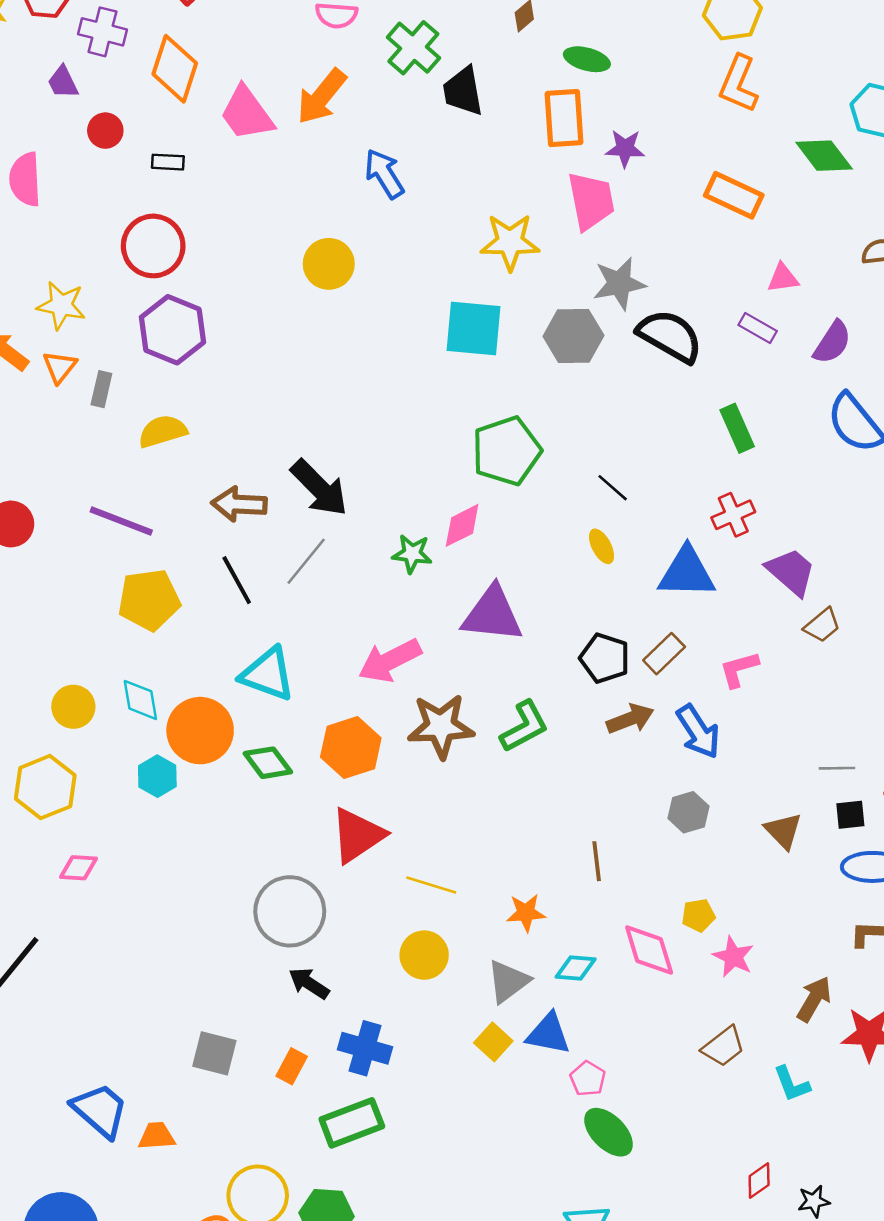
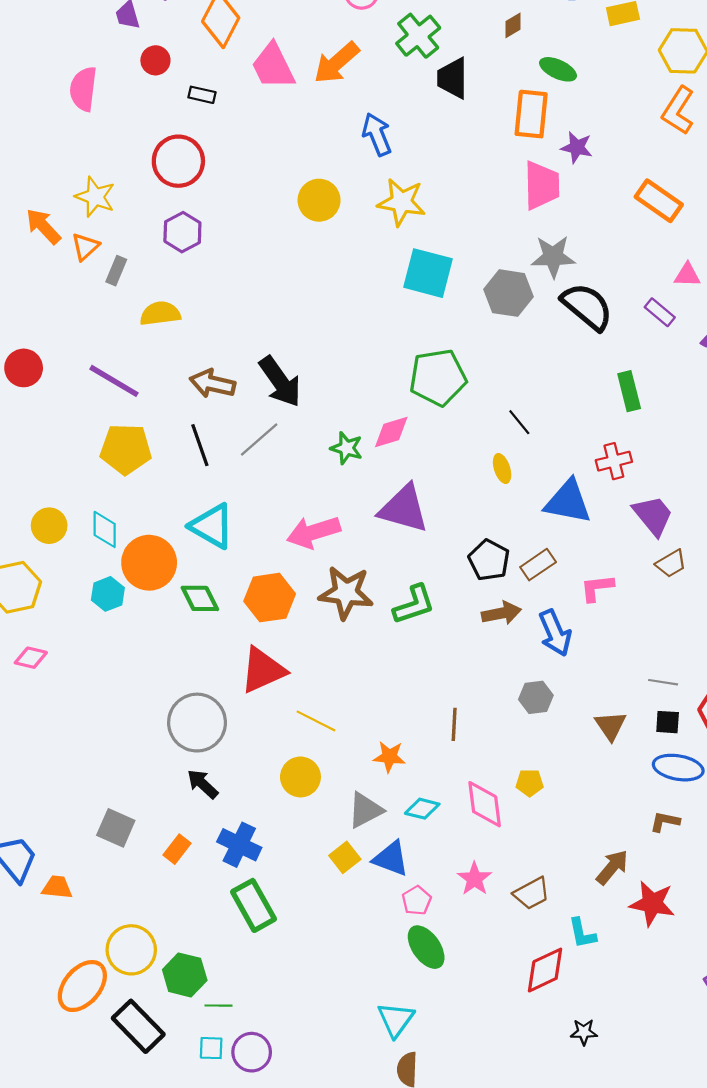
yellow star: (510, 242) -> (401, 202), moved
purple hexagon: (172, 330) -> (182, 232), size x0.7
pink star: (733, 957) -> (474, 879), moved
green rectangle: (352, 1123) -> (253, 905), moved, turned 72
red diamond: (759, 1180) -> (545, 970), moved, size x1.6

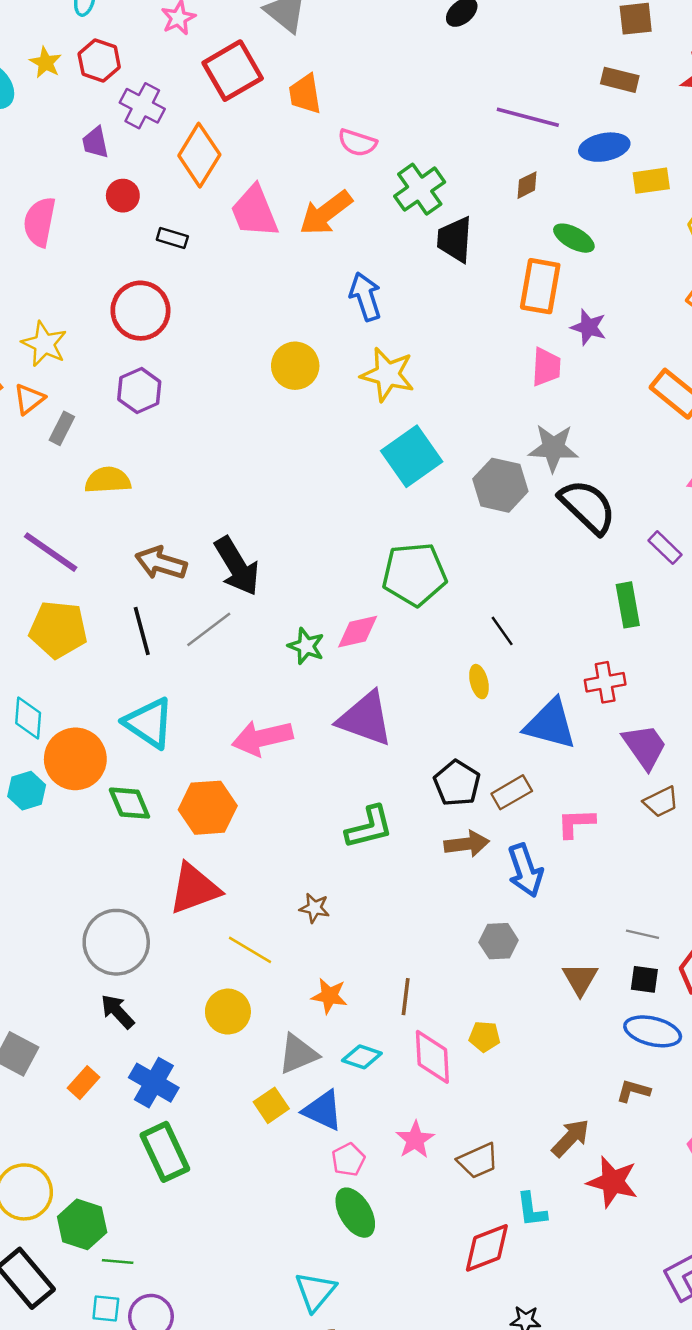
pink trapezoid: (542, 185) -> (546, 367), size x0.7
cyan square: (428, 273) -> (412, 456), turned 36
purple rectangle: (660, 312) -> (665, 548), moved
brown star: (346, 593) -> (314, 908), moved, size x0.5
brown line: (454, 724) -> (406, 997), moved

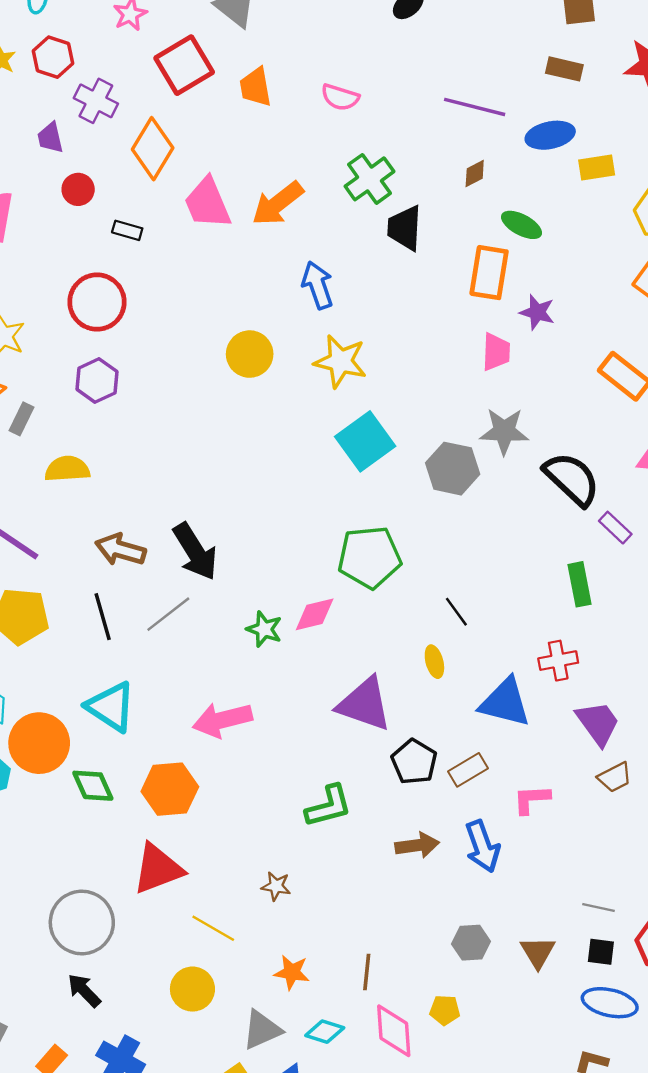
pink semicircle: (357, 143) -> (340, 97), moved
black semicircle: (588, 507) -> (572, 479), moved
purple triangle: (365, 719) -> (364, 704), moved
brown arrow: (467, 844) -> (417, 845), moved
gray hexagon: (499, 941) -> (471, 943), moved

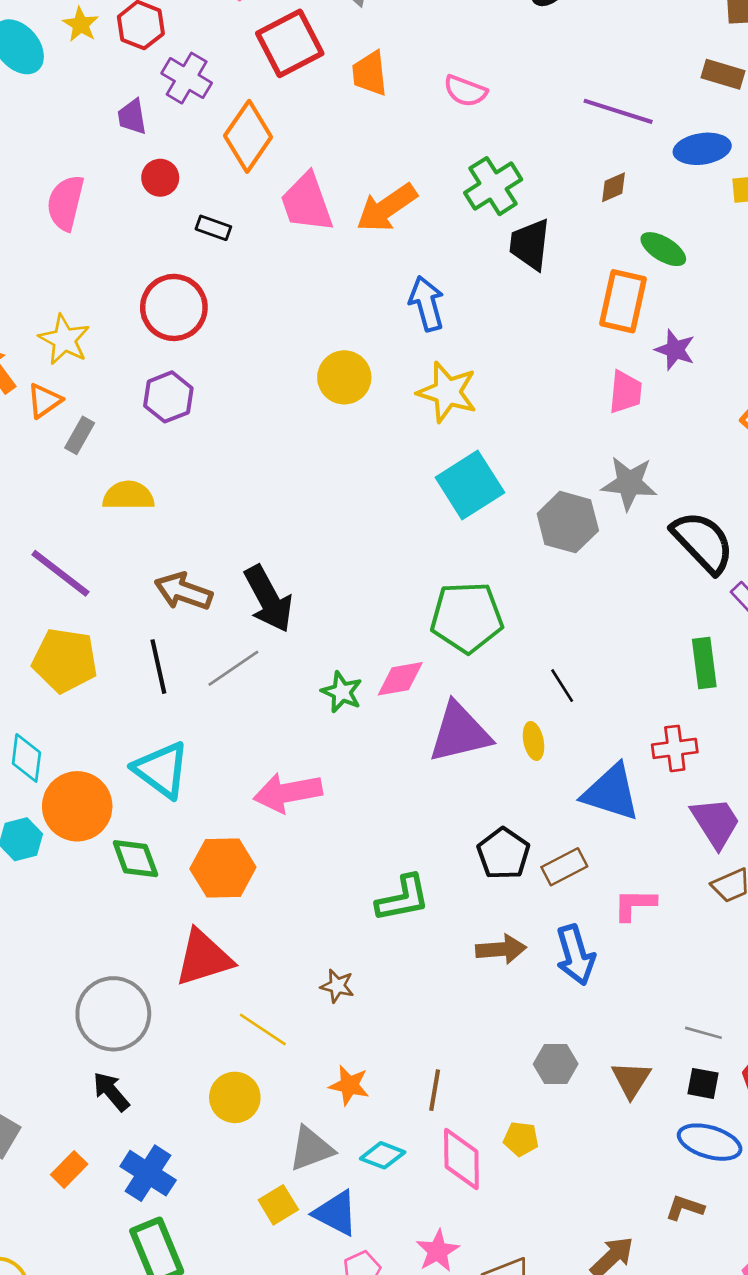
purple triangle: (364, 704) -> (460, 733), moved, turned -36

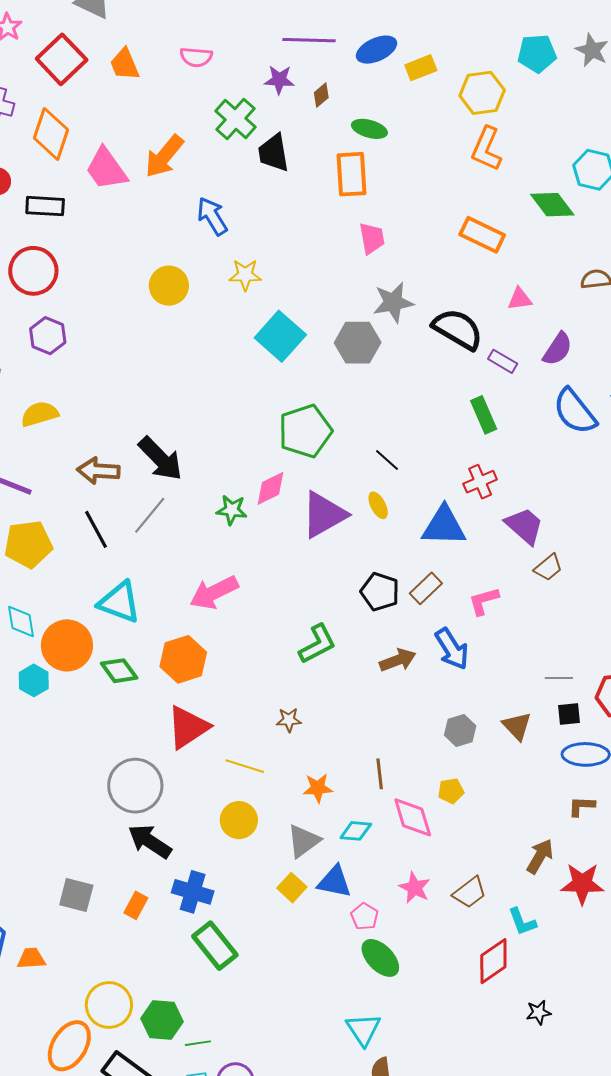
black rectangle: (213, 228) -> (45, 206), size x1.5
purple star: (675, 350) -> (279, 80), moved
yellow star: (447, 392) -> (245, 275), size x0.7
black arrow: (111, 1092) -> (150, 841), size x1.4

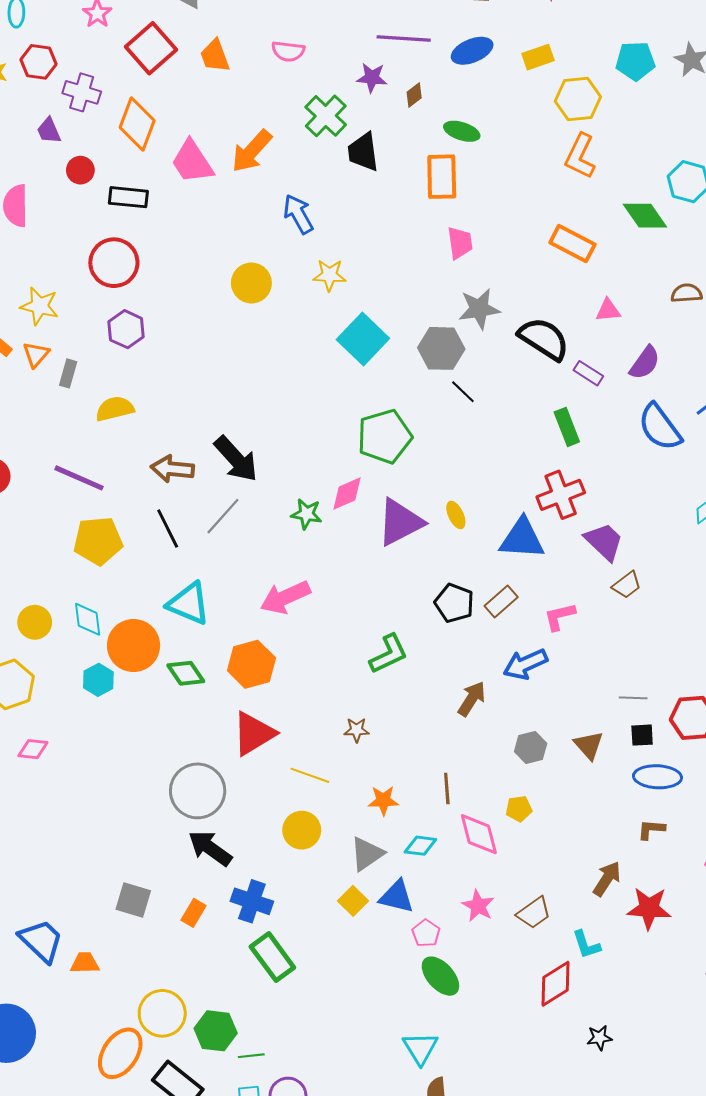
yellow rectangle: (421, 68) -> (538, 57), moved
black line: (387, 460) -> (463, 392), moved
red cross: (480, 482) -> (561, 495), size x1.4
blue arrow: (452, 649) -> (525, 664), turned 96
brown arrow: (398, 660) -> (472, 699), moved, turned -39

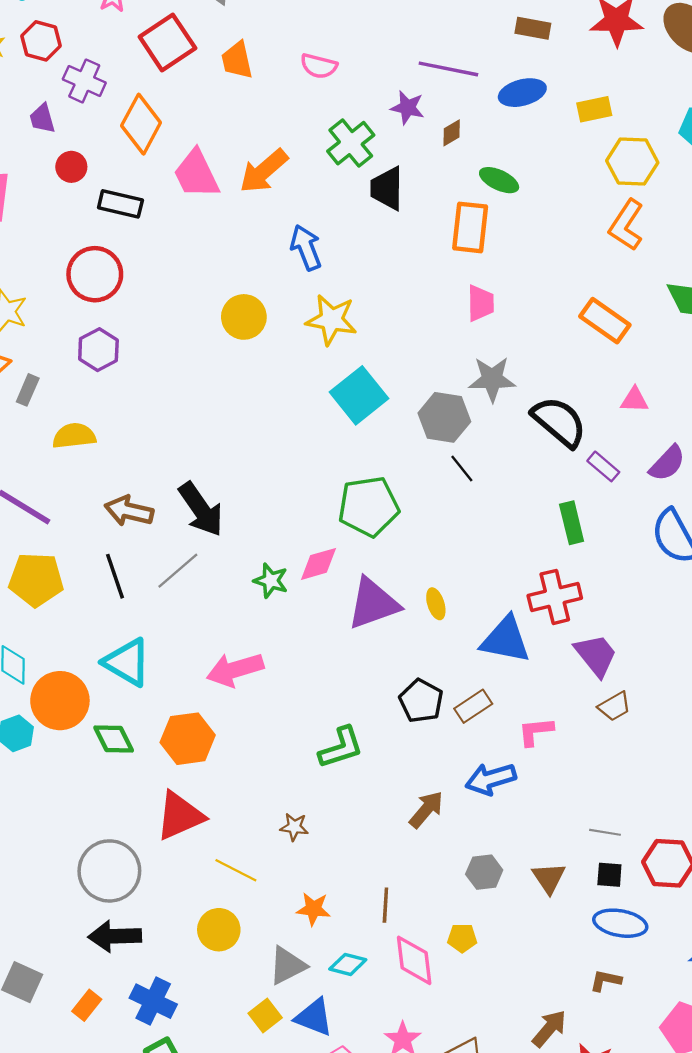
yellow star: (329, 275) -> (331, 320), size x1.4
black arrow: (210, 848) -> (115, 936), turned -45

